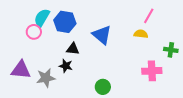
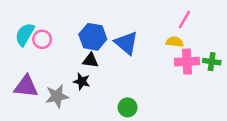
cyan semicircle: (42, 18) -> (25, 34), moved
blue hexagon: (65, 22) -> (93, 37), moved
pink cross: (152, 71) -> (187, 62), moved

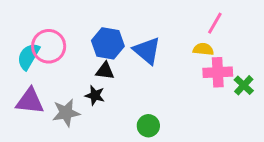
cyan semicircle: (25, 34) -> (28, 56), moved
pink circle: (42, 39) -> (49, 46), size x1.5
green cross: (212, 62) -> (244, 85), moved, turned 35

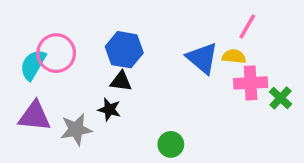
blue triangle: (147, 51) -> (202, 58), moved

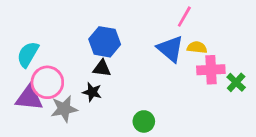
pink line: (247, 26) -> (184, 17), moved
pink circle: (56, 53) -> (47, 82), moved

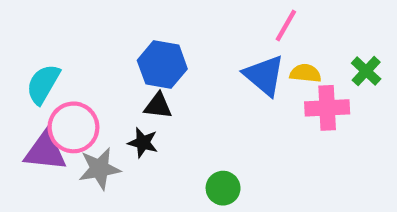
green cross: (236, 82) -> (366, 71), moved

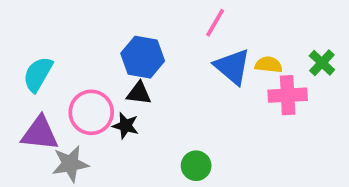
pink line: (286, 26) -> (215, 23), moved
pink circle: (73, 127) -> (91, 112), moved
gray star: (99, 169) -> (70, 164), moved

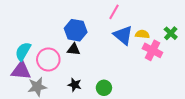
cyan semicircle: (38, 74) -> (23, 51), moved
pink cross: (288, 95) -> (152, 50), turned 30
black star: (126, 126) -> (75, 85), moved

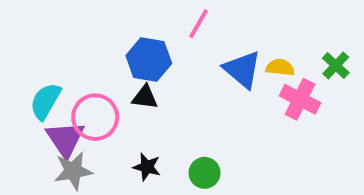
pink line: (114, 12) -> (199, 24), moved
purple triangle: (21, 71) -> (65, 139), moved, turned 50

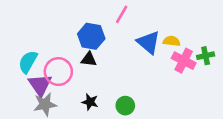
green cross: (336, 65) -> (206, 56), moved, turned 35

